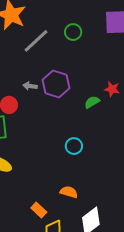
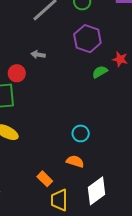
purple hexagon: (56, 84) -> (87, 39), moved
cyan circle: (74, 146) -> (81, 133), moved

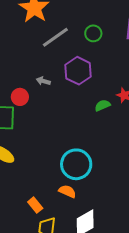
purple hexagon: (87, 39) -> (78, 71), moved
cyan circle: (81, 133) -> (76, 164), size x1.8

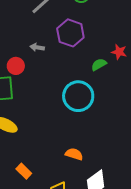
cyan circle: (76, 164) -> (78, 96), moved
orange rectangle: (35, 205) -> (24, 171), moved

